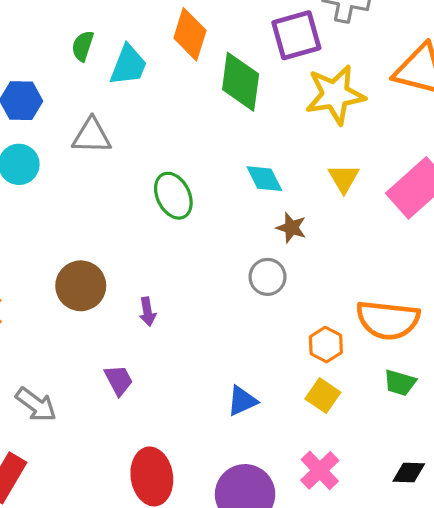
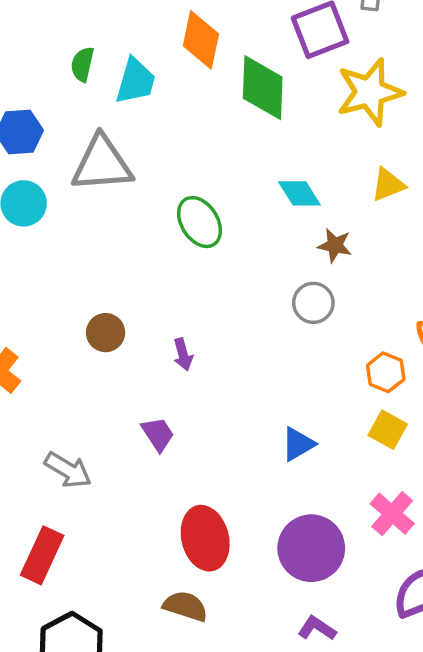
gray triangle: (92, 136) -> (102, 164), size x1.4
yellow triangle: (344, 178) -> (388, 185), turned 44
brown circle: (81, 286) -> (106, 333), size x0.7

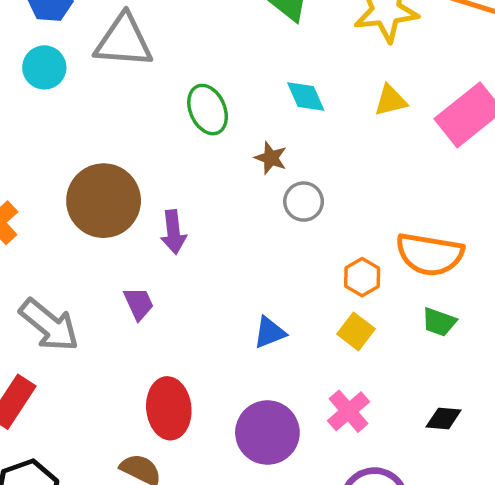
brown star: (335, 245) -> (271, 158), moved
brown circle: (106, 333) -> (104, 201), size x2.0
purple arrow: (183, 354) -> (173, 232), size x1.4
gray arrow: (68, 470) -> (49, 325), size x1.4

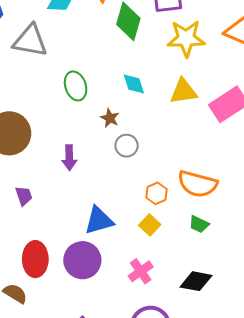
yellow triangle: (390, 101) -> (183, 91), size x1.4
purple arrow: (173, 232) -> (69, 158), moved
blue triangle: (270, 333) -> (99, 220), size x1.5
black diamond: (444, 419) -> (196, 281), size x1.5
purple circle: (267, 433) -> (82, 260), moved

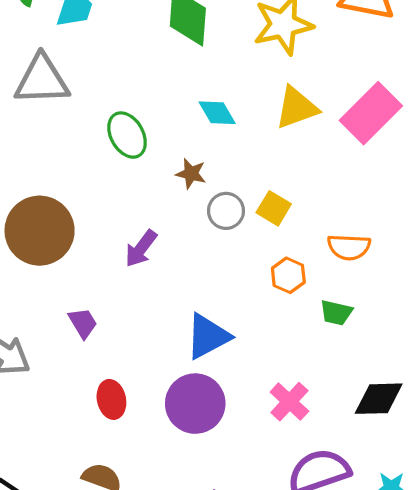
purple arrow: (69, 158) -> (141, 249), turned 50
orange semicircle: (197, 184) -> (349, 247), size x0.7
green trapezoid: (199, 224) -> (336, 313), moved
yellow square: (150, 225) -> (274, 208), moved
red ellipse: (35, 259) -> (111, 399), moved, size x0.7

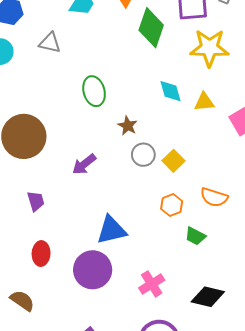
gray triangle: (42, 80) -> (50, 43), size x0.6
yellow triangle: (297, 108) -> (204, 102), size x0.7
cyan diamond: (217, 113) -> (171, 91), moved

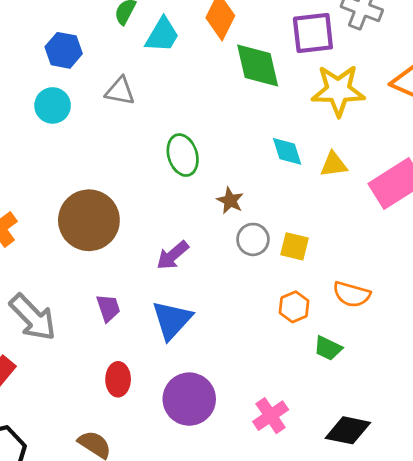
green diamond: (151, 28) -> (258, 65), turned -30
yellow square: (173, 161) -> (294, 246), turned -30
blue triangle: (111, 230) -> (172, 320), moved, turned -32

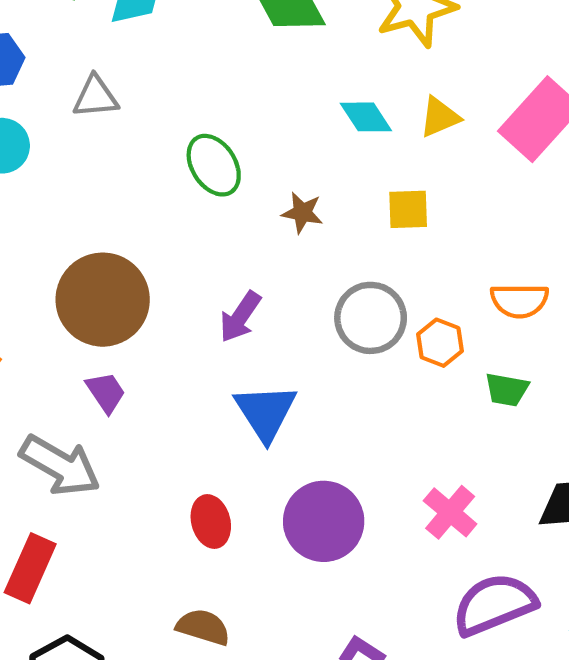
gray circle: (253, 239) -> (371, 318), moved, size x1.4
yellow square: (294, 246) -> (408, 209), moved
purple trapezoid: (108, 308) -> (106, 392), moved

